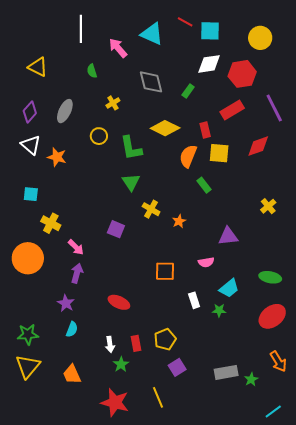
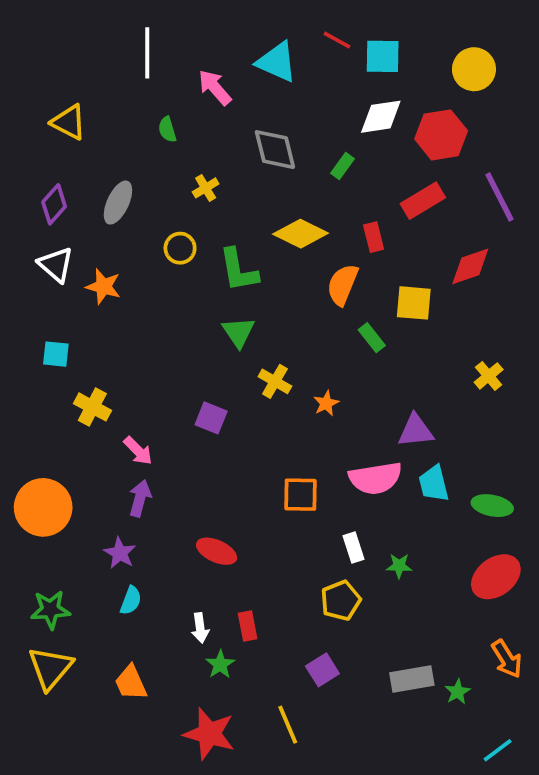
yellow square: (219, 153) -> (414, 303), moved
orange circle: (28, 258) -> (43, 507), moved
pink semicircle: (206, 262) -> (375, 478), size x1.8
cyan trapezoid: (229, 288) -> (434, 484), moved, turned 115
yellow pentagon: (165, 339) -> (341, 600), moved

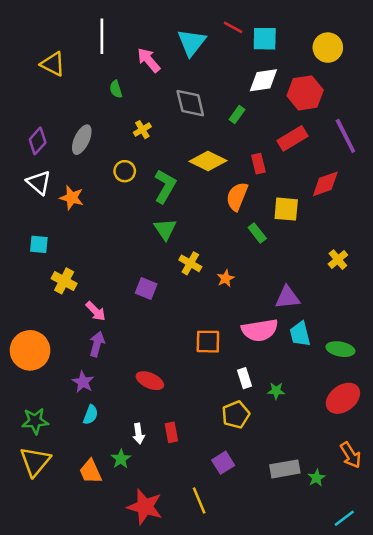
cyan triangle: (277, 62) -> (192, 42), turned 44
yellow triangle: (69, 122) -> (53, 64), moved
green L-shape: (238, 270) -> (165, 186), turned -140
green star: (220, 664) -> (121, 459), moved

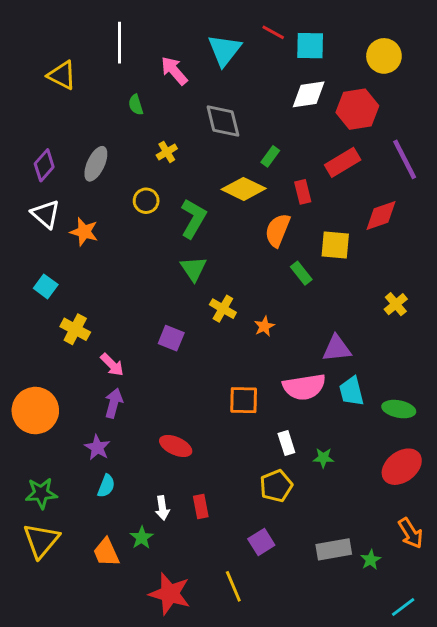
green rectangle: (237, 114) -> (270, 156), moved
cyan square: (39, 244) -> (46, 286), turned 30

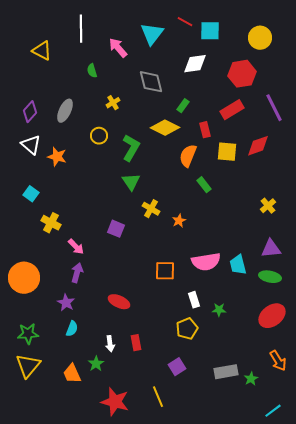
white diamond: (309, 94) -> (195, 64), moved
yellow square: (335, 245) -> (227, 152), moved
purple triangle: (337, 348) -> (271, 249), moved

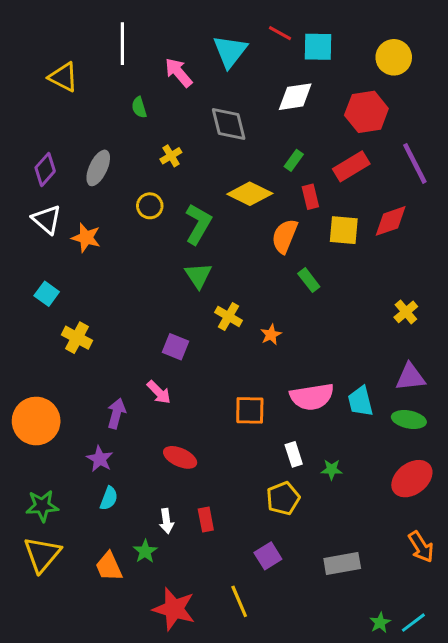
green rectangle: (183, 106) -> (294, 160), moved
pink arrow: (76, 247) -> (159, 392), moved
green star: (251, 379) -> (380, 623), moved

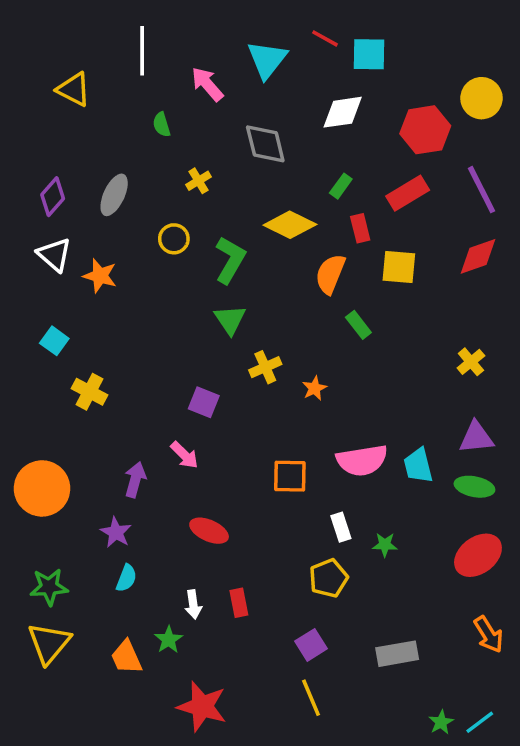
yellow circle: (394, 57) -> (482, 98), moved
red diamond: (391, 221) -> (478, 256), moved
yellow cross: (229, 316) -> (265, 367), turned 36
yellow line: (239, 601) -> (311, 698), moved

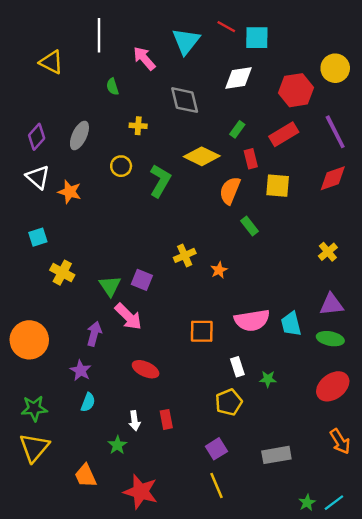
yellow cross: (198, 181) -> (138, 126), turned 35
green triangle: (230, 320) -> (110, 286), moved
cyan square: (54, 341) -> (38, 237), turned 36
pink arrow: (184, 455) -> (128, 317), size x1.4
orange trapezoid: (126, 657) -> (86, 476), moved

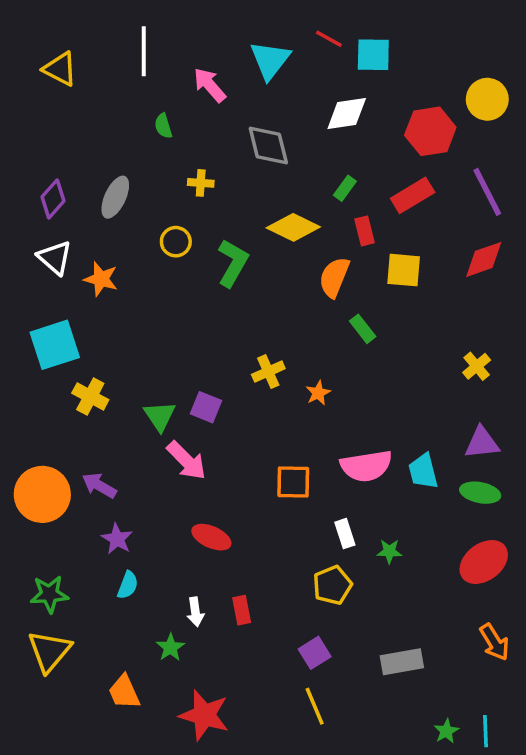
yellow triangle: (51, 62) -> (60, 69), moved
cyan square: (38, 237) -> (55, 345), size x1.8
purple arrow: (94, 334) -> (99, 485), moved, turned -75
cyan line: (334, 503) -> (486, 731), turned -55

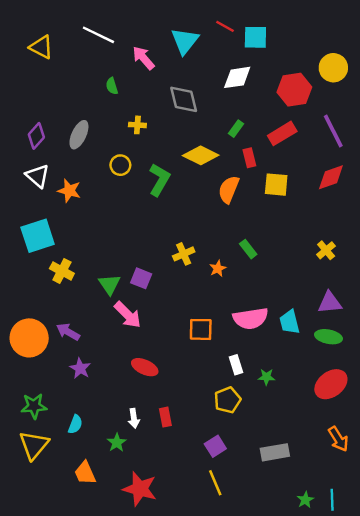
white line: (144, 51) -> (98, 35), turned -64
green rectangle: (363, 329) -> (248, 249), moved
cyan semicircle: (128, 585) -> (75, 424), moved

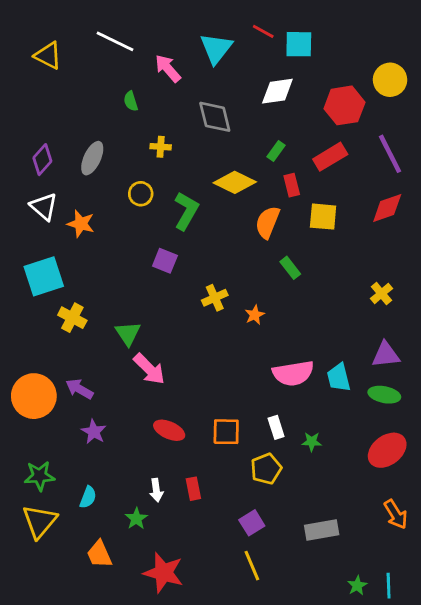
green rectangle: (248, 249) -> (290, 268), moved
purple square: (141, 278) -> (165, 261), moved
orange square: (201, 329) -> (226, 432), moved

